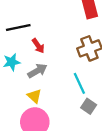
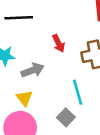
red arrow: (38, 46) -> (59, 43), moved
gray square: (89, 106) -> (66, 117), moved

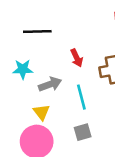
cyan line: (78, 92) -> (81, 97), moved
gray square: (66, 117) -> (83, 132), turned 30

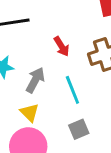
gray arrow: (50, 84) -> (35, 80), turned -35

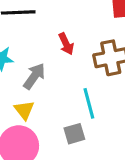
cyan line: (72, 90) -> (89, 103), moved

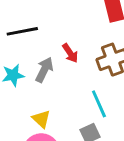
gray arrow: (34, 76) -> (44, 70), moved

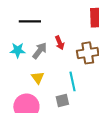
yellow triangle: (41, 119) -> (38, 78), moved

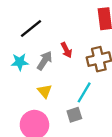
black line: (30, 21) -> (31, 29), turned -35
cyan line: (72, 81) -> (84, 92), turned 48

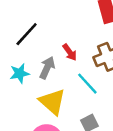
yellow triangle: (45, 91) -> (52, 102), size x1.6
cyan line: (84, 92) -> (87, 84), moved, turned -65

